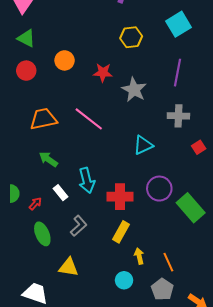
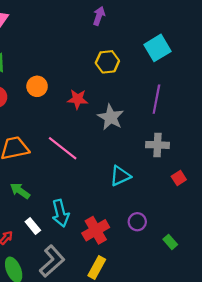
purple circle: (159, 189) -> (137, 222), size x0.7
red cross: (120, 197) -> (96, 230), turned -30
green rectangle: (191, 208) -> (170, 242), size x0.5
gray L-shape: (79, 226) -> (52, 261), size x1.4

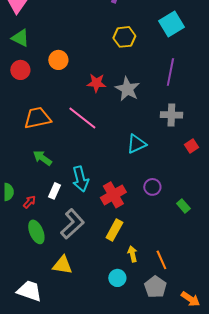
red star: (78, 99) -> (96, 83), moved
white rectangle: (33, 226) -> (54, 191), turned 63

